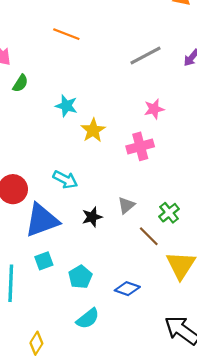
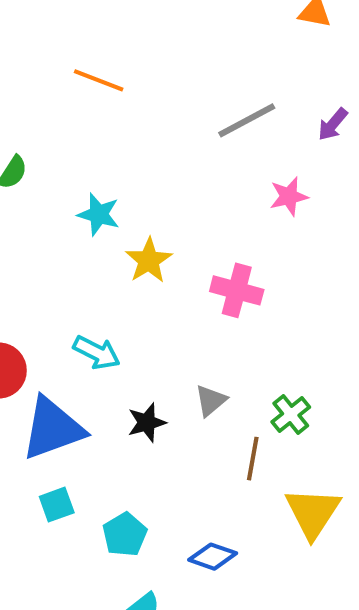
pink star: (154, 109) -> (289, 196), moved
pink cross: (140, 146) -> (237, 290), turned 30
brown line: (149, 236) -> (253, 459), turned 55

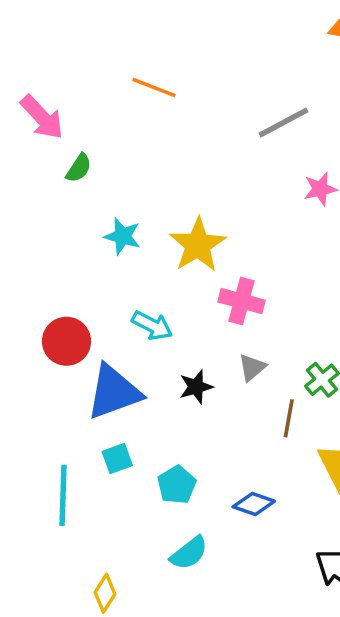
cyan star: (99, 214) -> (123, 236), moved
yellow star: (149, 260) -> (198, 245), size x1.4
pink cross: (237, 290) -> (242, 301), moved

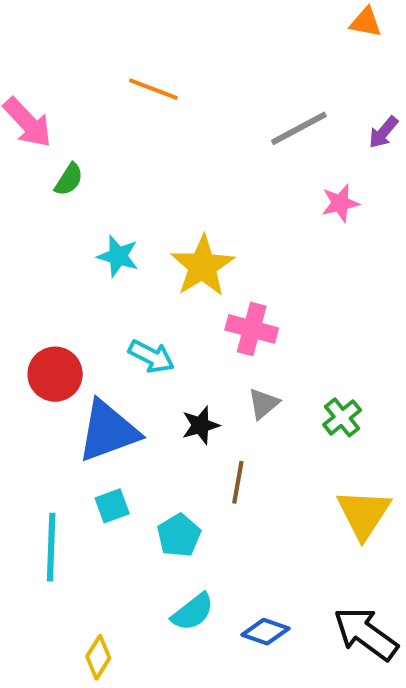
brown line: (289, 418) -> (238, 482), moved
blue diamond: (254, 504) -> (265, 632), moved

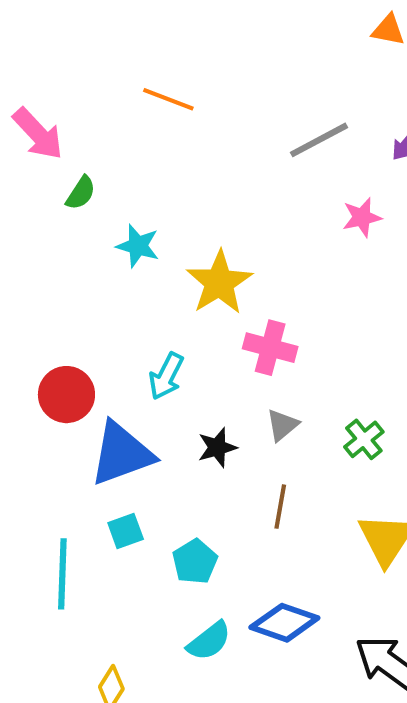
cyan star: (118, 256) -> (138, 246), moved
cyan arrow: (151, 356) -> (166, 376), turned 90
brown line: (238, 482) -> (280, 507), moved
blue diamond: (265, 632) -> (284, 623), moved, size x1.4

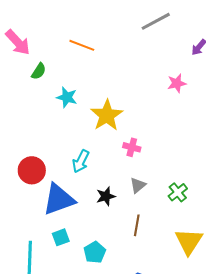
orange line: (168, 99) -> (82, 45), moved
gray line: (319, 140) -> (156, 21), moved
pink cross: (270, 348) -> (132, 147), size x0.7

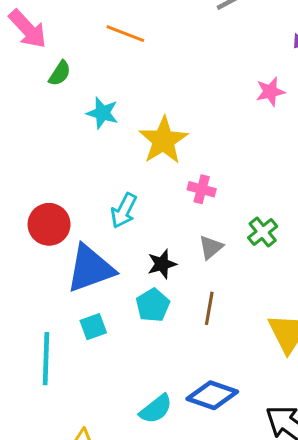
green cross: (178, 192) -> (263, 232), moved
cyan pentagon: (95, 252) -> (153, 305), moved

